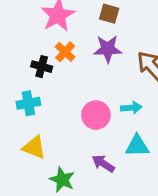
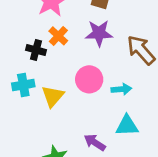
pink circle: (96, 115) -> (89, 79), moved
yellow triangle: (34, 147) -> (53, 96), moved, turned 50

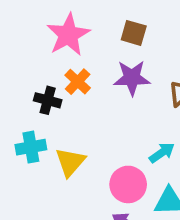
pink circle: (89, 79) -> (128, 184), moved
cyan arrow: (121, 89) -> (162, 153), turned -30

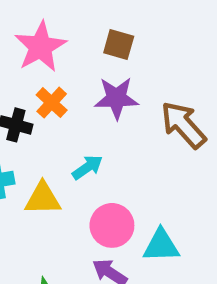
cyan arrow: (162, 153) -> (87, 167), moved
yellow triangle: (70, 162) -> (43, 199), turned 48

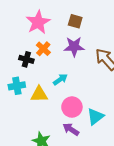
cyan triangle: (161, 246) -> (95, 117), turned -36

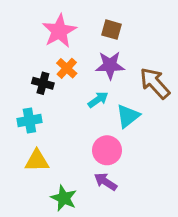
cyan arrow: (60, 79) -> (98, 100), moved
yellow triangle: (39, 94) -> (37, 161), moved
cyan triangle: (95, 117) -> (128, 116), moved

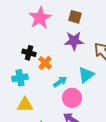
orange cross: (67, 68) -> (45, 63), moved
cyan arrow: (98, 100) -> (60, 82), moved

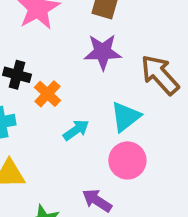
pink circle: (72, 98) -> (127, 160), moved

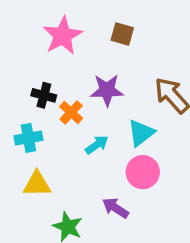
purple star: (103, 52) -> (107, 90), moved

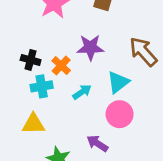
black cross: (44, 95) -> (31, 60), moved
cyan cross: (28, 138) -> (42, 86), moved

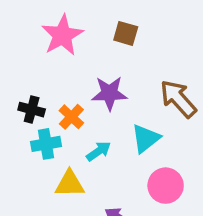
pink circle: (120, 114) -> (166, 186), moved
yellow triangle: (33, 124) -> (70, 184), moved

